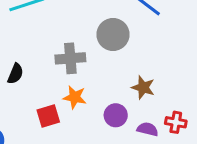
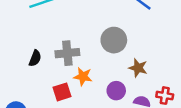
gray circle: (113, 34) -> (114, 40), moved
gray cross: (70, 58) -> (67, 53), moved

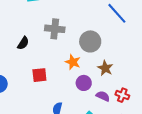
gray cross: (67, 53) -> (55, 29), moved
orange star: (83, 77) -> (73, 62), moved

